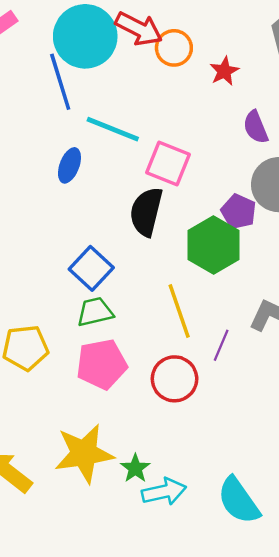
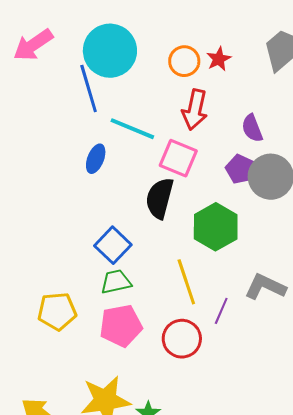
red arrow: (139, 29) -> (195, 110), moved, turned 75
red star: (224, 71) -> (219, 59), moved
purple pentagon: (239, 212) -> (240, 169), moved

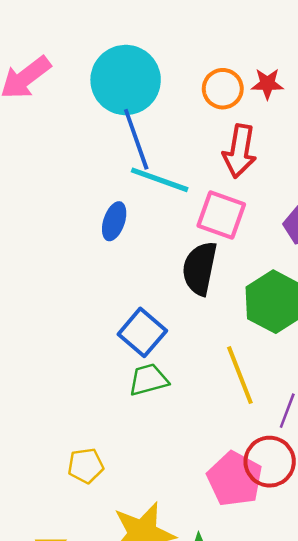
red star: (219, 59) -> (267, 84), turned 30
blue line: (89, 88) -> (136, 139), moved
yellow pentagon: (57, 311) -> (86, 466), moved, size x0.7
pink pentagon: (121, 326) -> (235, 479), moved, turned -30
red circle: (182, 339) -> (270, 462), moved

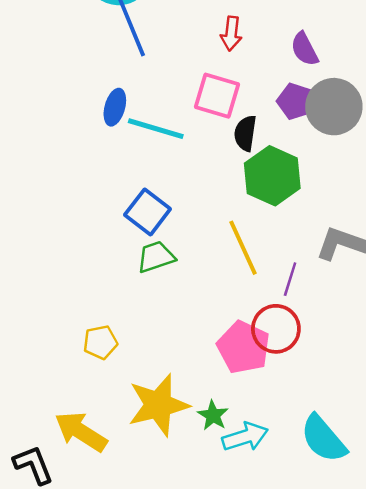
red arrow: (240, 151) -> (231, 34), size x0.7
cyan line: (160, 180) -> (156, 129), moved
black semicircle: (200, 268) -> (245, 133), moved, size x0.7

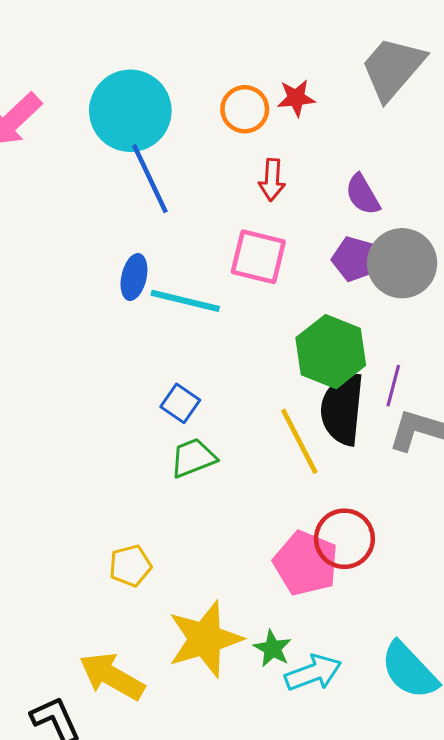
black semicircle: (245, 133) -> (342, 409), moved, size x1.6
blue square: (148, 212) -> (180, 403), size x0.7
purple line: (290, 279) -> (393, 386), moved

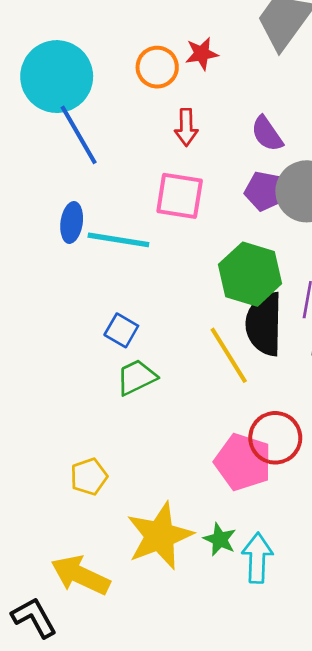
cyan arrow: (313, 673) -> (257, 558), turned -63

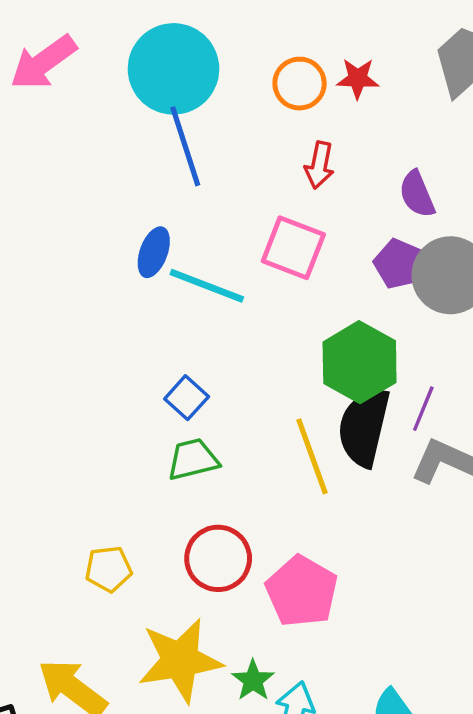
red circle: (275, 438) -> (218, 558), moved

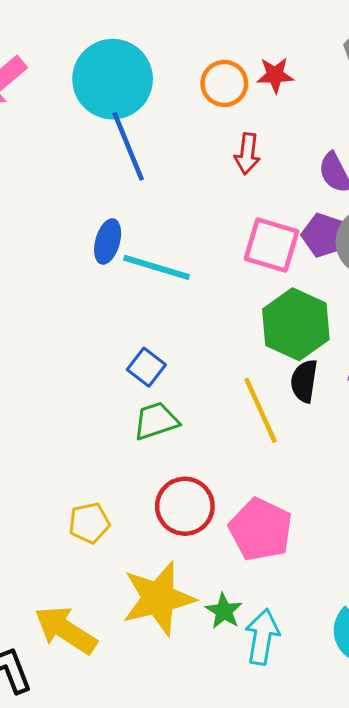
pink square: (293, 248) -> (272, 245), moved
black semicircle: (364, 427) -> (304, 381), size x0.6

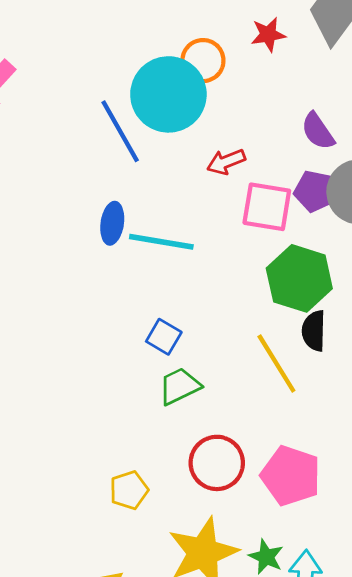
red star: (275, 75) -> (268, 35), moved
cyan circle: (113, 79) -> (168, 94), moved
red arrow: (247, 154) -> (226, 162), moved, turned 69

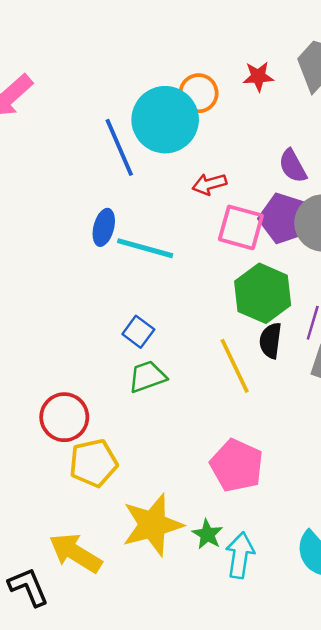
purple pentagon: (315, 191) -> (284, 218), size x1.4
red circle: (217, 463) -> (64, 417), moved
yellow pentagon: (129, 490) -> (93, 463), size x1.4

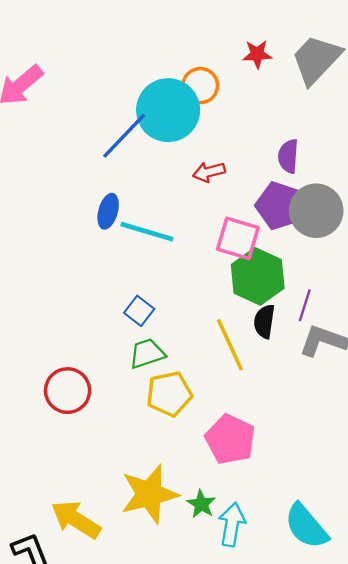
red star: (258, 76) -> (257, 54), moved
blue line: (119, 147) -> (124, 136), turned 66
purple semicircle: (293, 166) -> (288, 156), turned 32
pink square: (241, 227) -> (238, 238), moved
yellow pentagon: (93, 463) -> (169, 394), moved

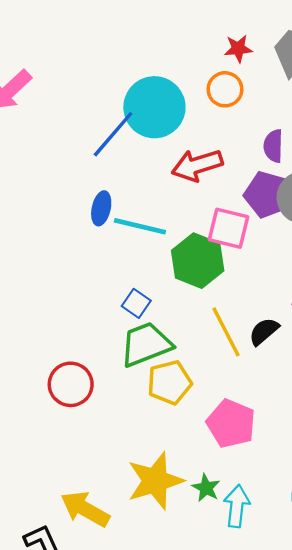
orange circle: (200, 86) -> (225, 89), moved
red arrow: (209, 172) -> (197, 165), size x1.6
green hexagon: (258, 276) -> (198, 261), moved
black semicircle: (264, 321) -> (264, 331), moved, turned 44
green trapezoid: (147, 353) -> (146, 344), size x1.5

